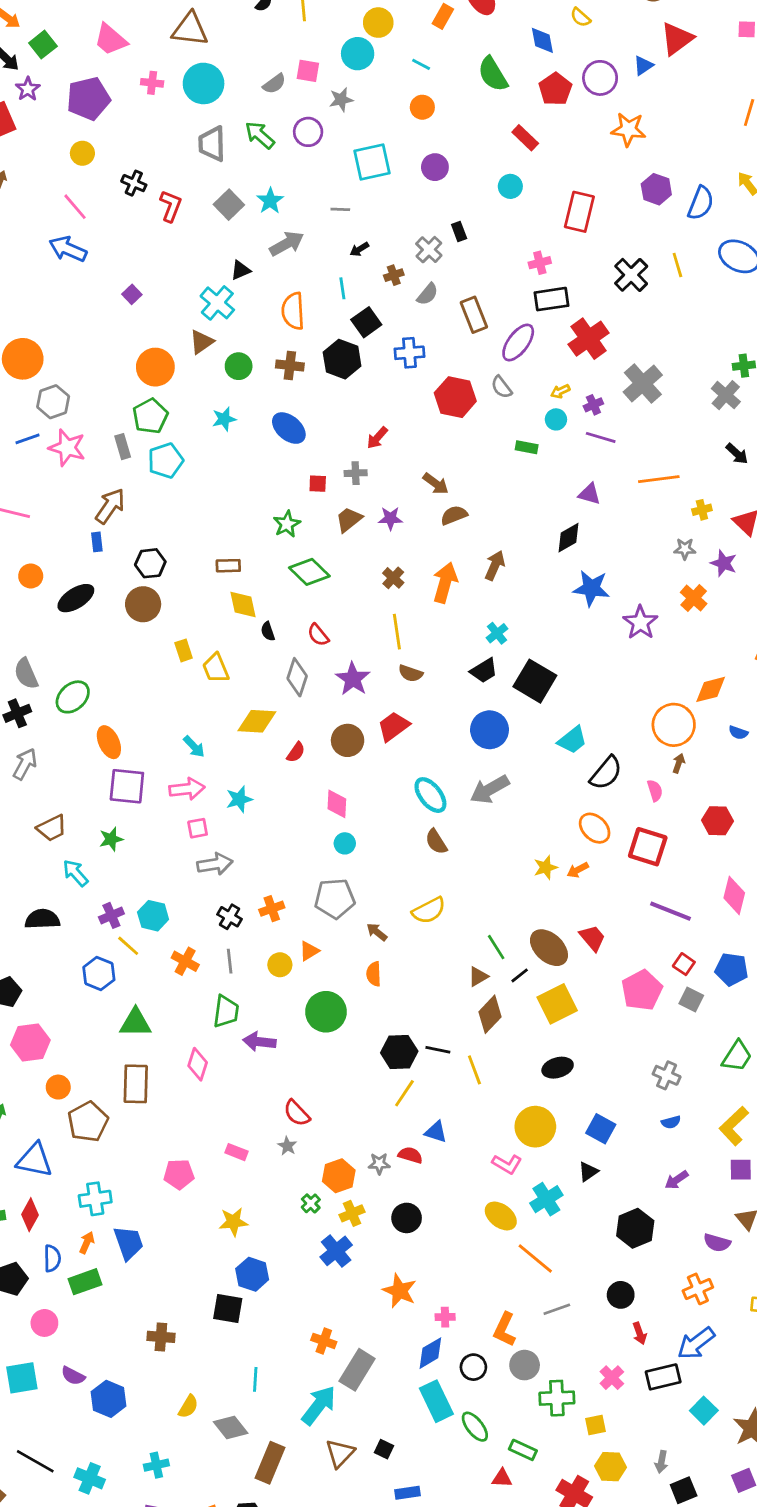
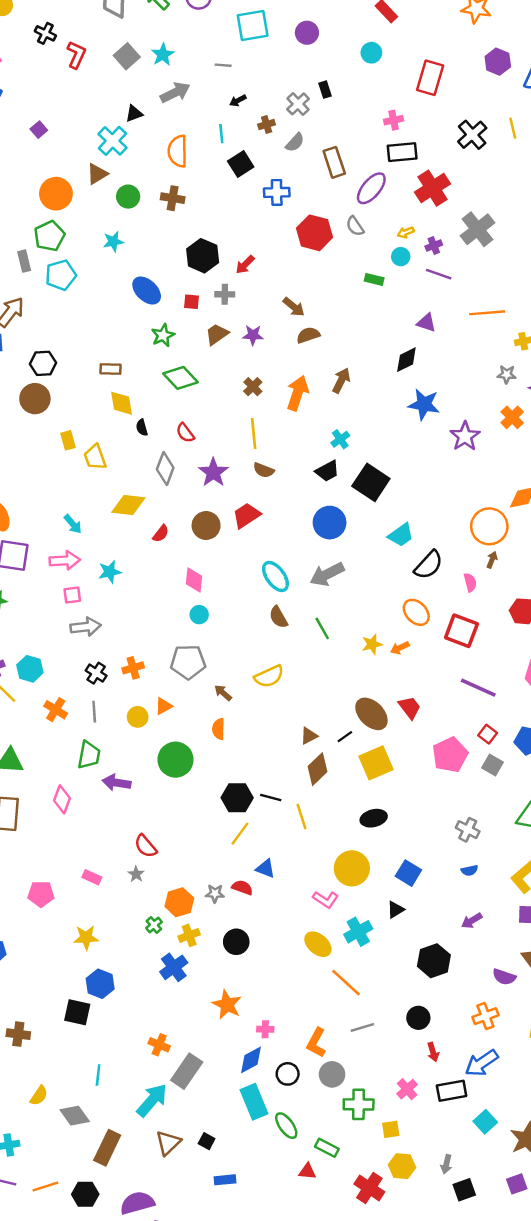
black hexagon: (342, 359) -> (203, 256), moved
blue ellipse: (289, 428) -> (147, 291), moved
green line: (496, 947) -> (322, 628), moved

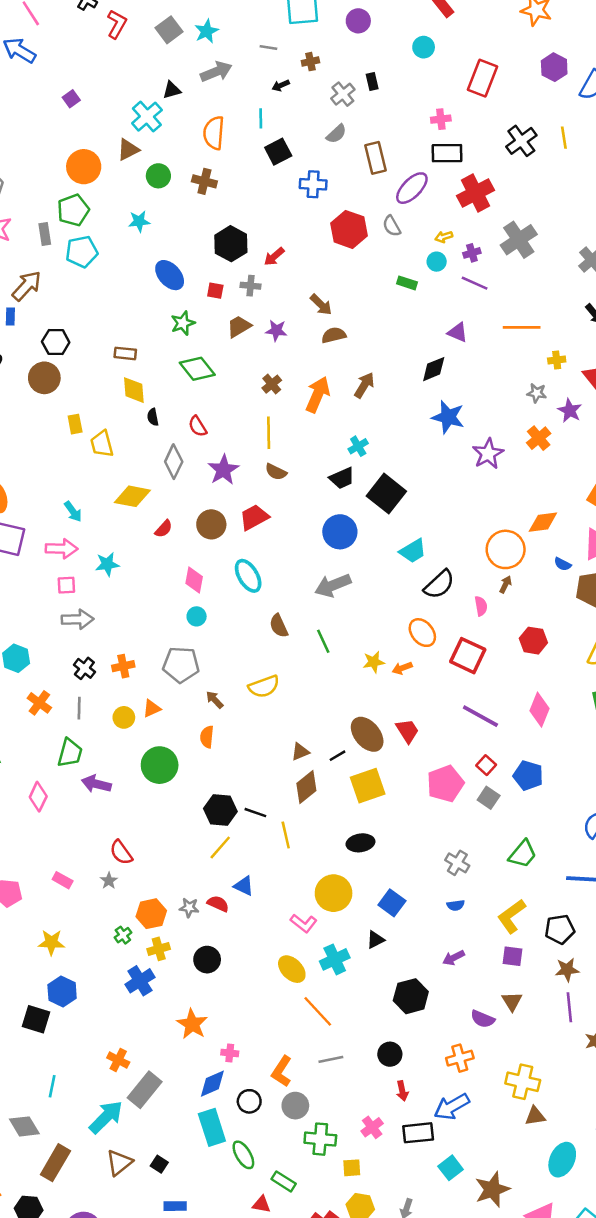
brown cross: (267, 124) -> (310, 62), moved
cyan ellipse: (275, 576) -> (248, 576), moved

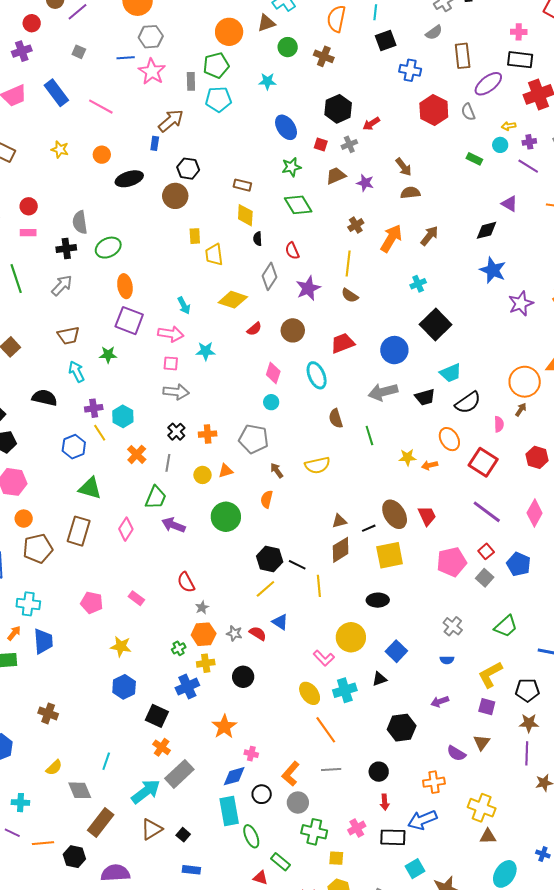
gray cross: (251, 286) -> (349, 144), turned -35
black trapezoid: (342, 478) -> (425, 397), moved
red trapezoid: (254, 517) -> (343, 343), moved
gray star: (109, 881) -> (202, 607), moved
black square: (36, 1019) -> (157, 716), moved

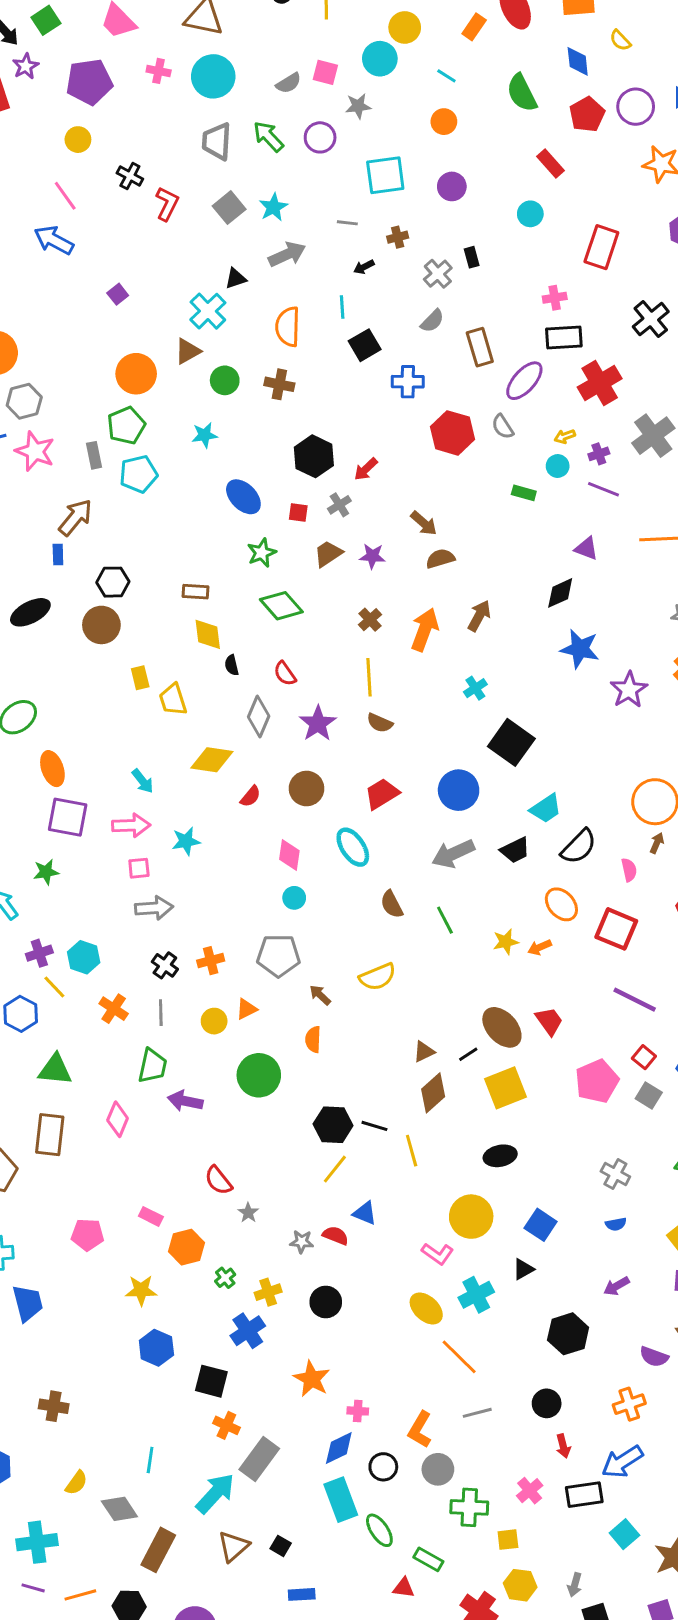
orange hexagon: (204, 634) -> (187, 1247), moved
cyan cross: (20, 803) -> (37, 1542), size x1.5

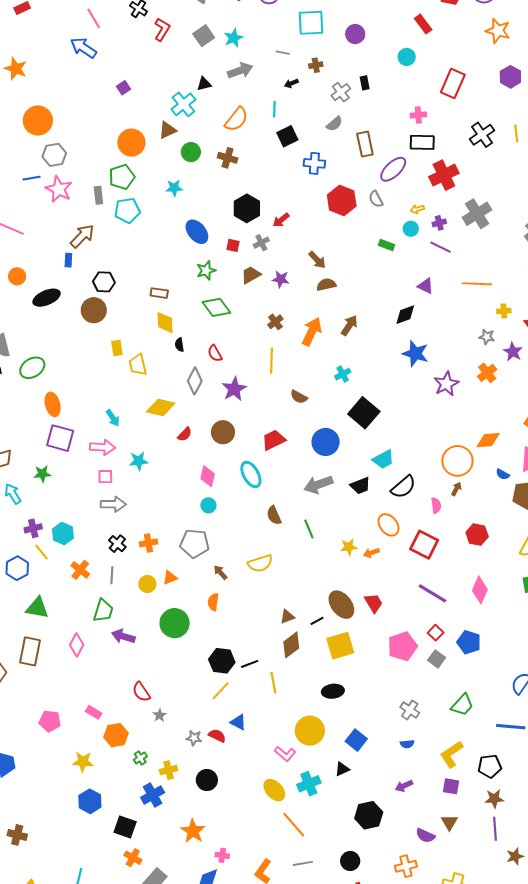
orange semicircle: (288, 327) -> (236, 119), turned -148
brown semicircle: (380, 723) -> (299, 397), moved
black line: (374, 1126) -> (250, 664), turned -42

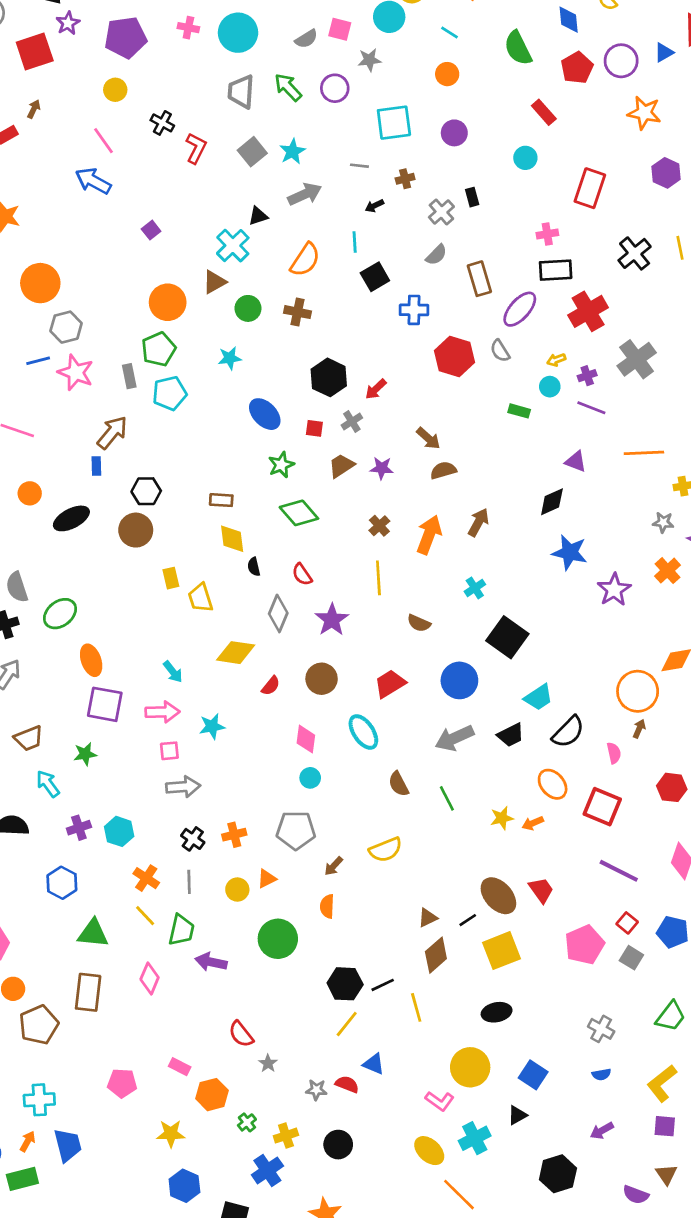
yellow line: (41, 552) -> (145, 916), moved
brown arrow: (220, 572) -> (334, 866), turned -91

